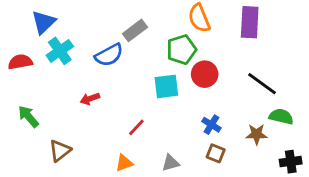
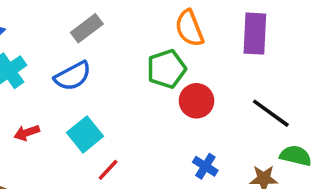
gray rectangle: (135, 30) -> (87, 28), moved
cyan square: (166, 86) -> (85, 134), moved, turned -32
red arrow: (90, 99) -> (27, 133), moved

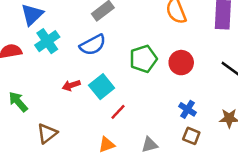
green pentagon: (166, 69) -> (143, 59), moved
red arrow: (27, 133) -> (71, 85), moved

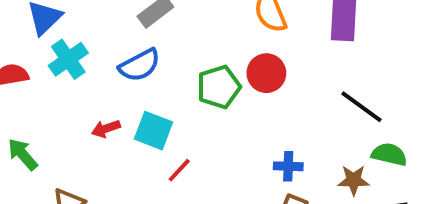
red circle: (181, 63) -> (266, 73), moved
cyan square: (102, 87) -> (153, 131), turned -30
blue cross: (188, 109) -> (288, 166), turned -30

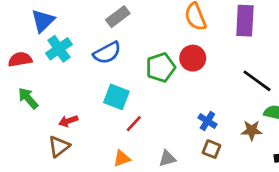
red arrow: (106, 129) -> (68, 121), moved
green arrow: (23, 154) -> (28, 98), moved
blue cross: (288, 166) -> (207, 121), turned 30

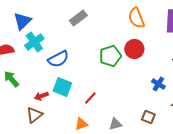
blue semicircle: (107, 53) -> (58, 59), moved
cyan square: (116, 97) -> (62, 87), moved
blue cross: (207, 121) -> (158, 84), moved

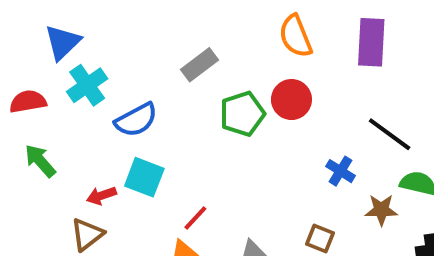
gray rectangle: (78, 18) -> (200, 65), moved
red line: (90, 98) -> (195, 218), moved

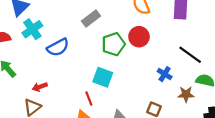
cyan square: (144, 177) -> (103, 77), moved
red line: (195, 218) -> (89, 99), turned -64

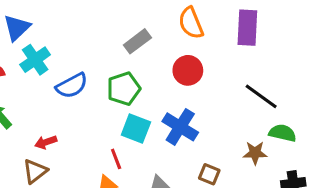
gray rectangle: (91, 19) -> (137, 41), moved
green pentagon: (113, 44) -> (124, 89), moved
blue cross: (165, 74) -> (180, 127), moved, size x1.6

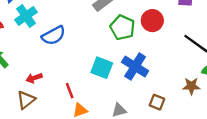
red circle: (188, 70) -> (152, 21), moved
green pentagon: (124, 89) -> (122, 27), moved, turned -30
red line: (116, 159) -> (70, 91), moved

